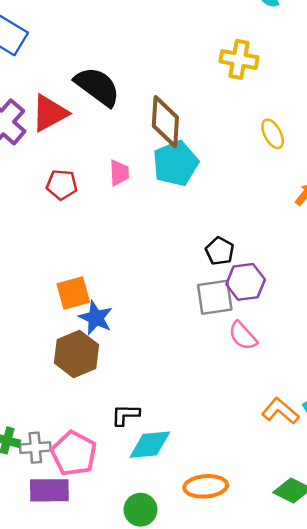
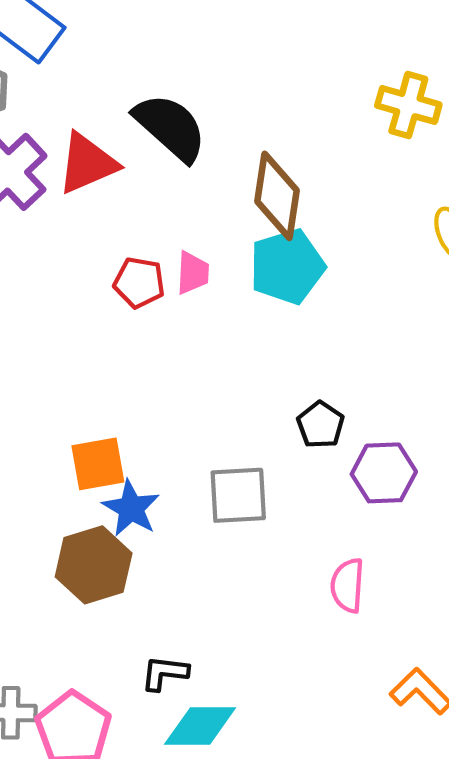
red pentagon: (62, 185) -> (139, 283), moved
black pentagon: (220, 251) -> (320, 425), moved
gray square: (215, 297) -> (238, 495), moved
pink semicircle: (243, 336) -> (347, 585), moved, turned 40

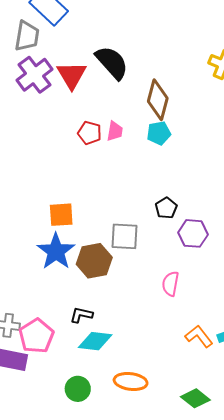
red triangle: (87, 163) -> (72, 75), turned -44
cyan pentagon: (287, 267) -> (159, 133), size x0.7
blue star: (131, 508) -> (56, 251), moved, size x1.4
brown hexagon: (94, 565) -> (94, 261), moved

